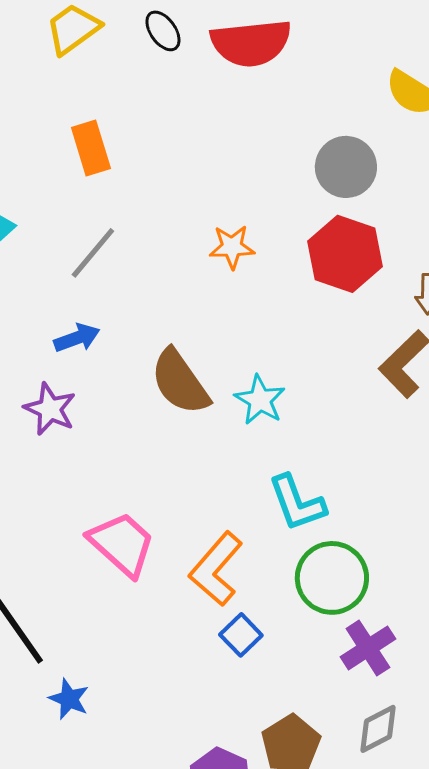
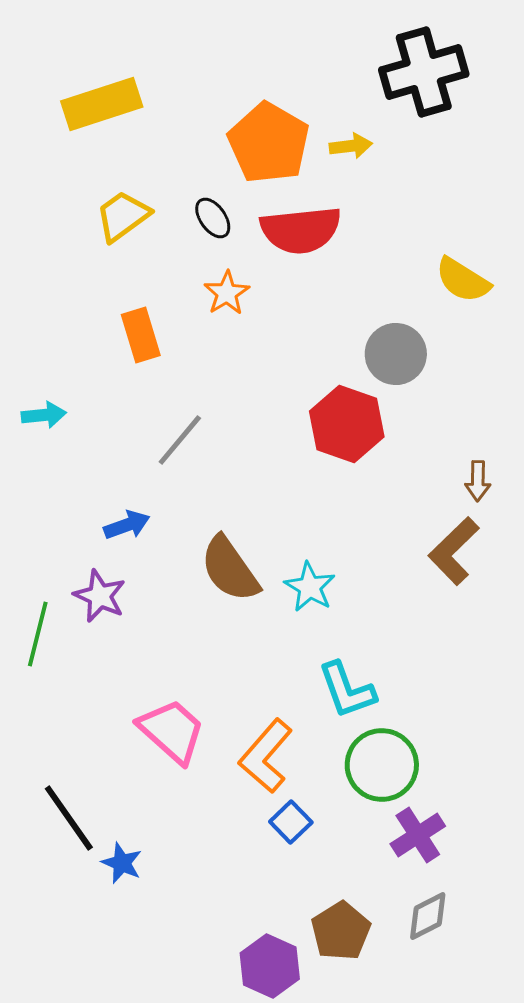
orange star: (232, 247) -> (227, 293), moved, turned -30
gray line: (93, 253) -> (180, 440), moved
red hexagon: (345, 254) -> (347, 424), moved
blue star: (69, 699) -> (122, 863), moved

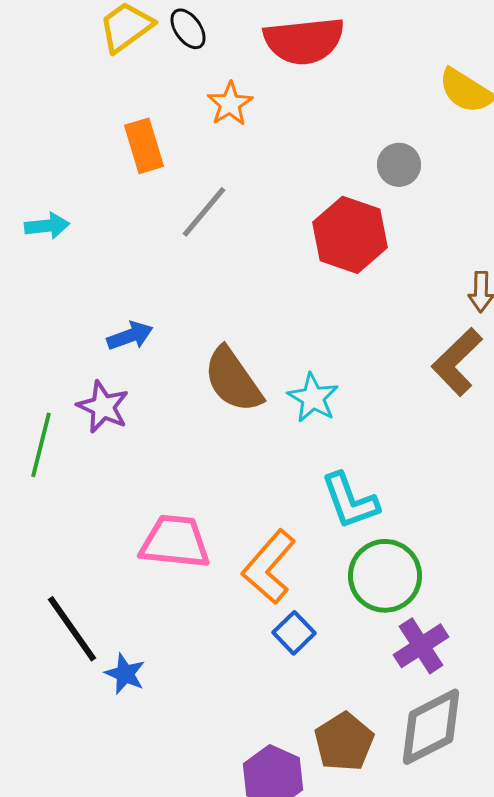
black ellipse: (213, 218) -> (188, 29), moved
gray circle: (396, 354) -> (399, 165), size x0.7
gray line: (180, 440) -> (204, 212), moved
pink trapezoid: (172, 731) -> (175, 542), turned -36
gray diamond: (428, 916) -> (431, 727), size x1.6

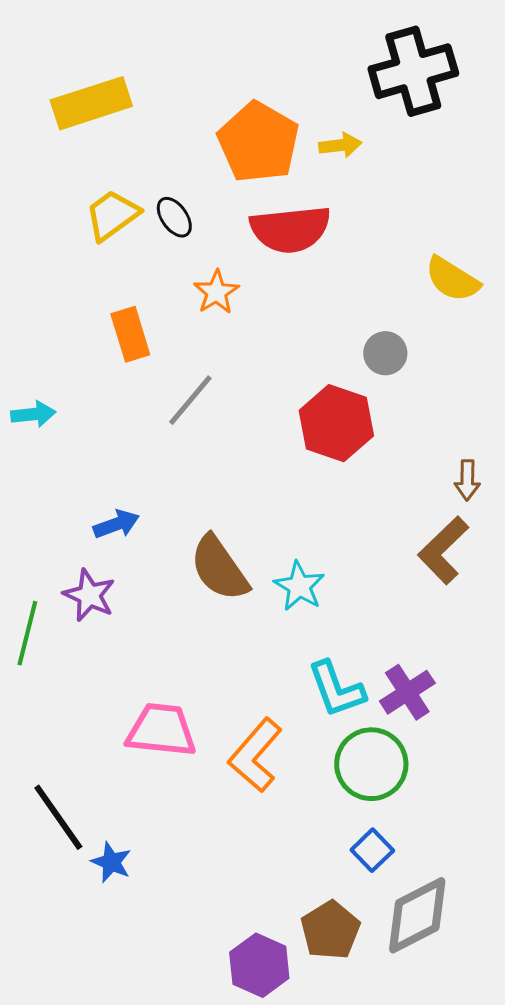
blue square: (294, 633) -> (372, 850), moved
purple cross: (421, 646) -> (407, 692), moved

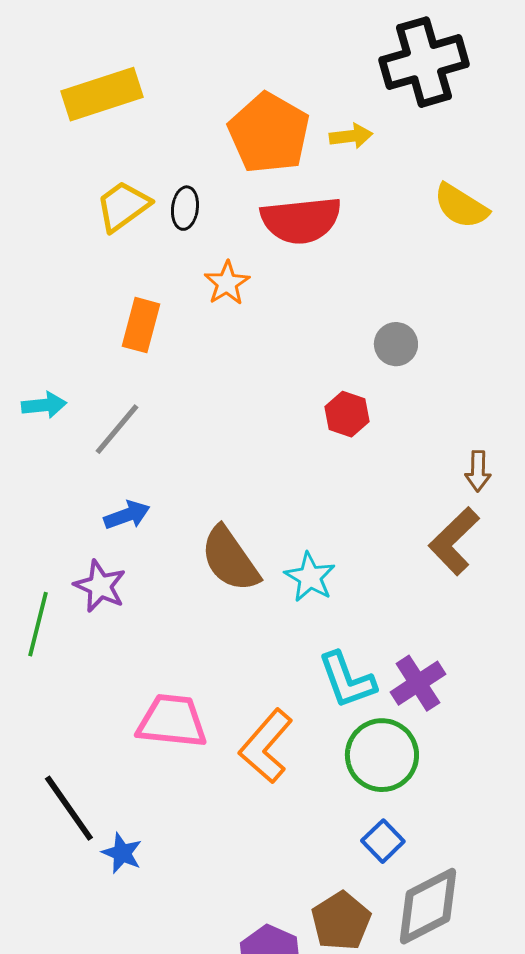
black ellipse: (174, 217) -> (185, 208), turned 42
yellow semicircle: (452, 279) -> (461, 206), moved
orange rectangle: (130, 334) -> (141, 325), turned 32
gray line: (190, 400) -> (117, 429), moved
red hexagon: (336, 423) -> (347, 414), size x0.6

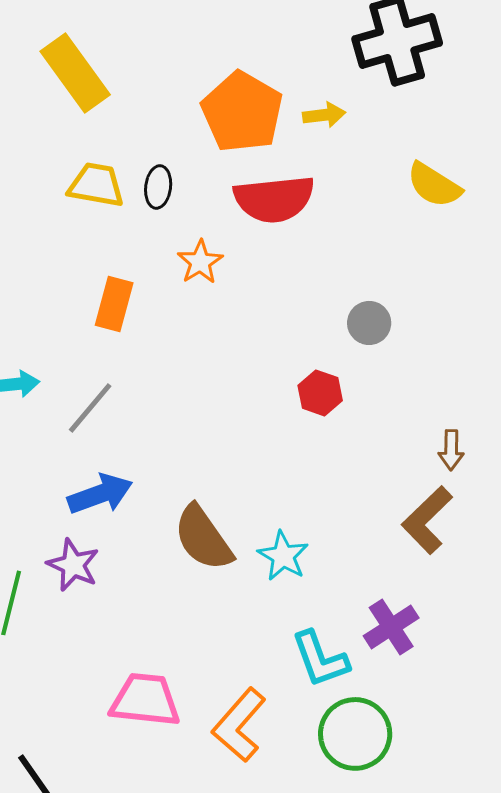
yellow rectangle: (102, 94) -> (75, 73), turned 72
yellow trapezoid: (123, 206) -> (96, 185), turned 46
blue arrow: (127, 515) -> (100, 494), size x1.4
purple cross: (418, 683) -> (391, 627), moved

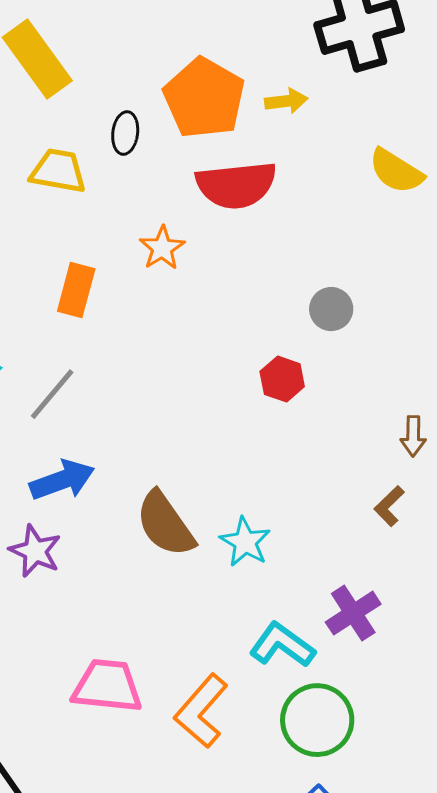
black ellipse: (158, 187) -> (125, 133), moved
brown L-shape: (427, 520) -> (389, 506), size x0.6
cyan L-shape: (320, 659) -> (282, 645), turned 146

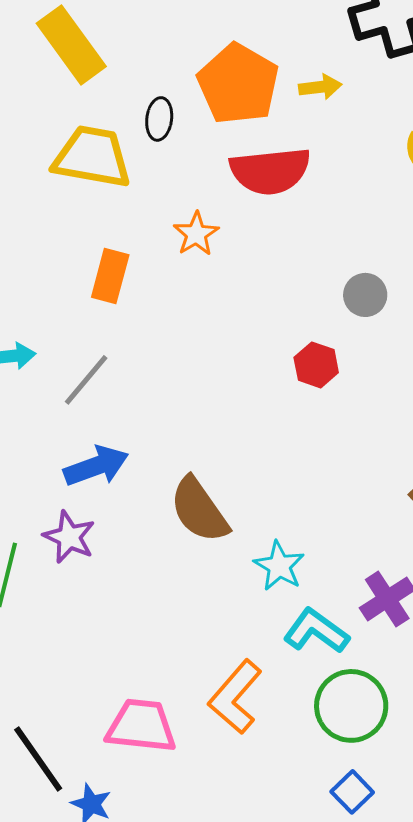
yellow trapezoid: (58, 171) -> (92, 157), size x1.4
cyan star: (245, 542) -> (279, 566), moved
pink trapezoid: (107, 686) -> (141, 726), moved

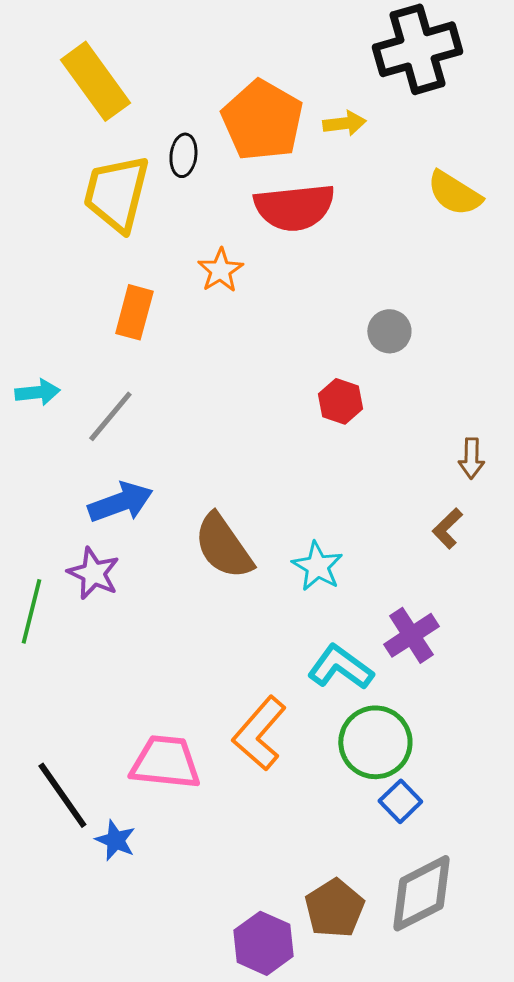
yellow trapezoid: (92, 157) -> (116, 193), turned -86
cyan star: (279, 566) -> (317, 566), moved
blue square: (352, 792) -> (400, 801), moved

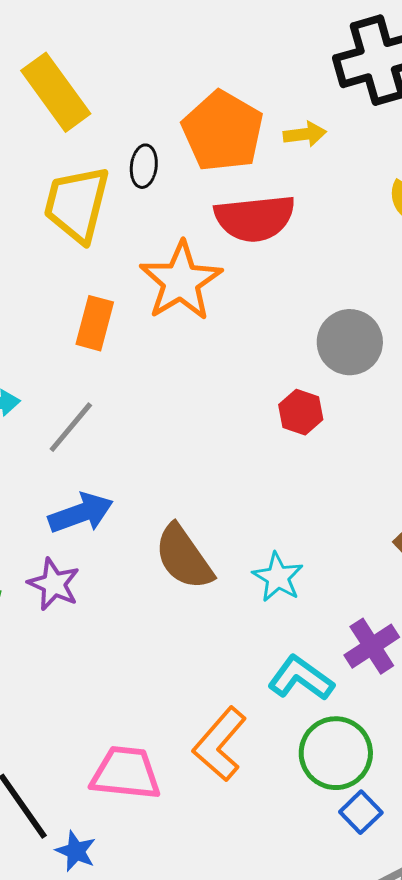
orange star: (220, 270) -> (181, 281), size x1.8
gray circle: (389, 331) -> (350, 342), size x1.5

